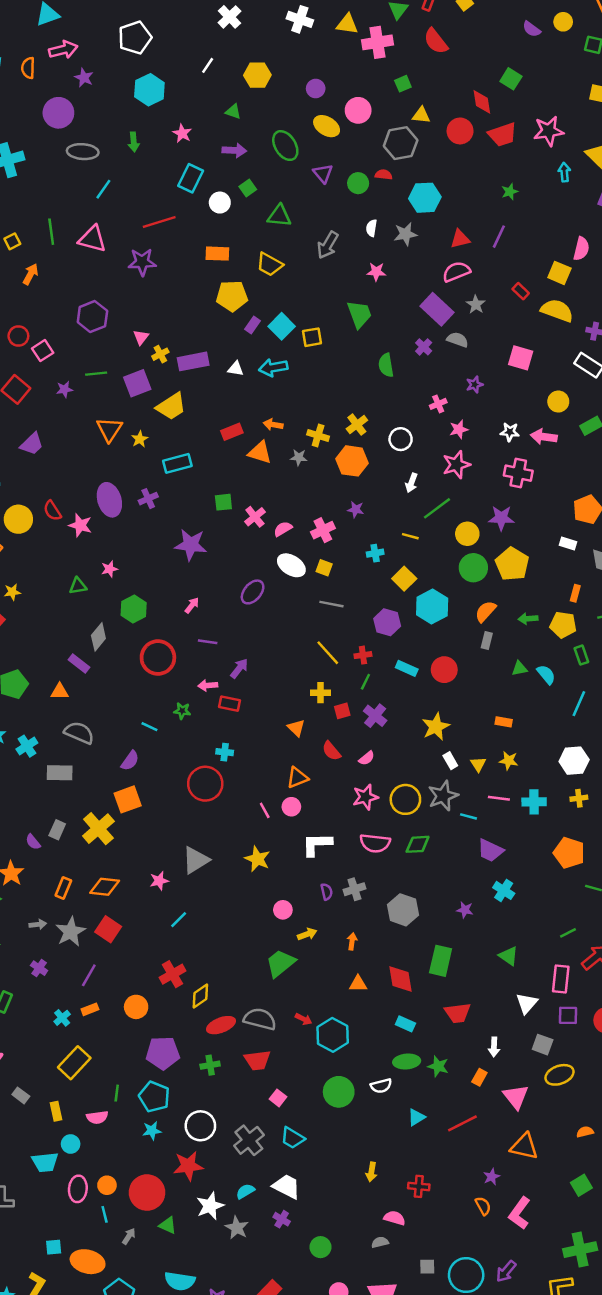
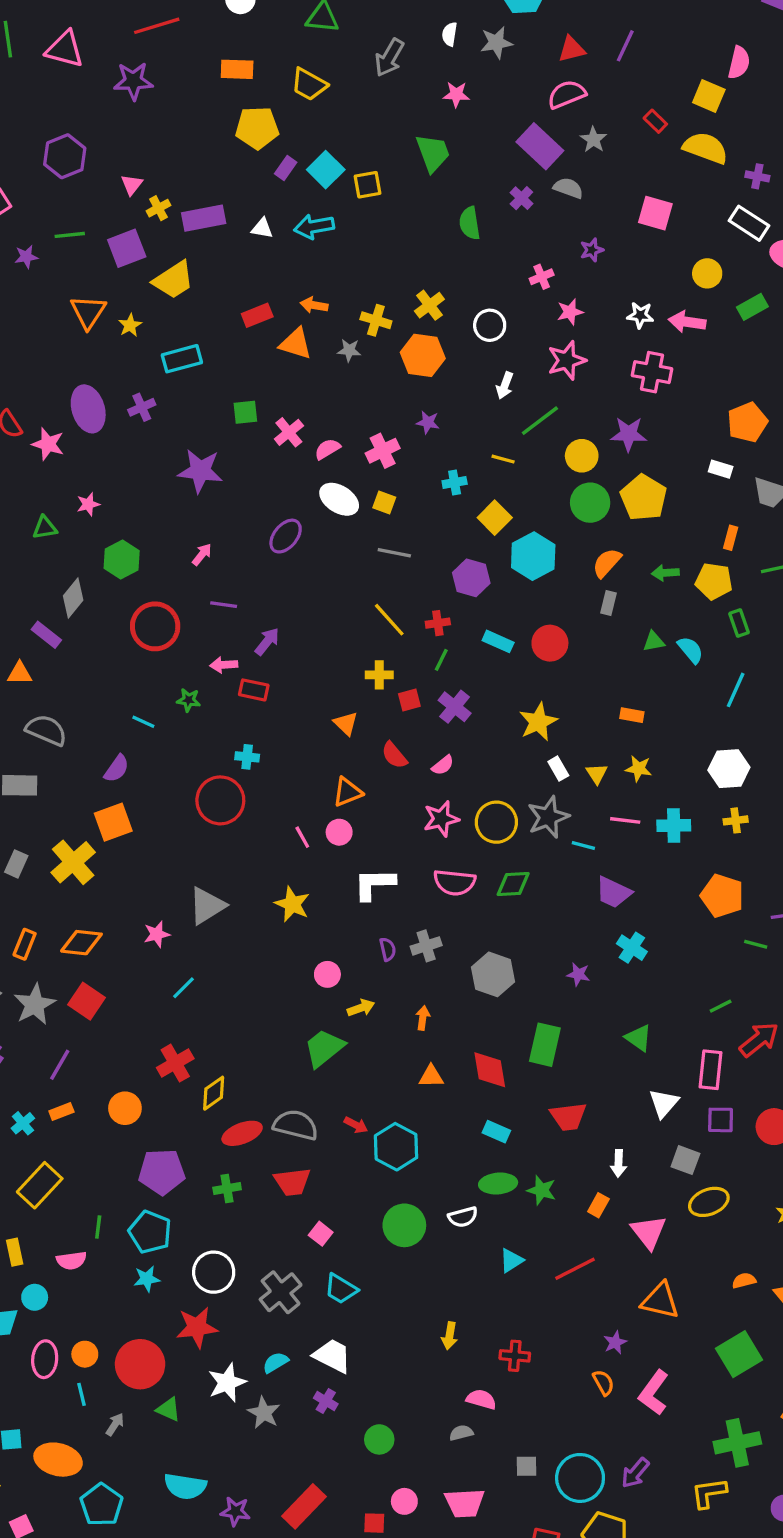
green square: (581, 1185) -> (739, 1354), size x1.5

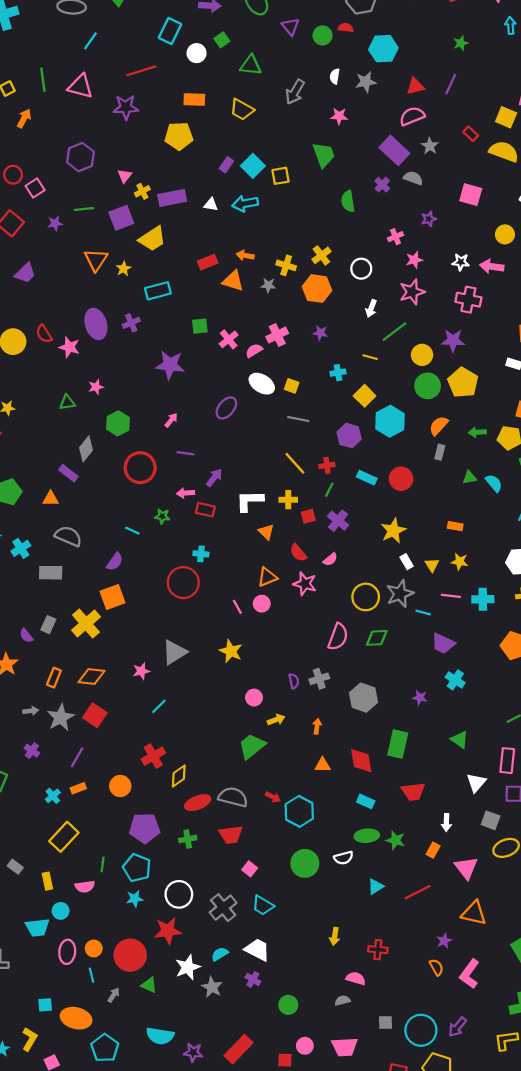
yellow pentagon: (257, 128) -> (179, 136), moved
pink cross: (383, 451) -> (277, 335), moved
pink star: (441, 819) -> (305, 584), moved, turned 30
pink semicircle: (455, 882) -> (338, 637), turned -76
white L-shape: (374, 884) -> (250, 501), moved

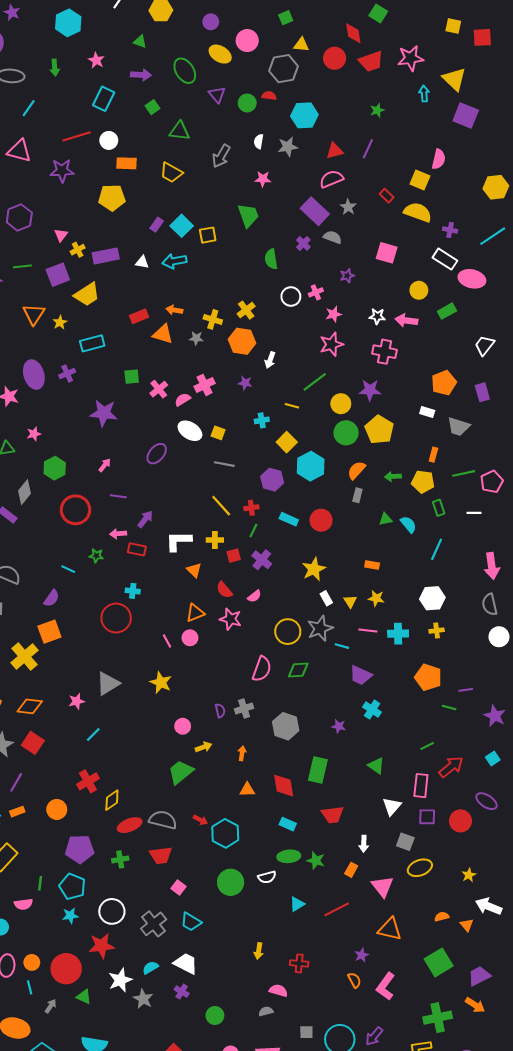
white circle: (197, 53) -> (109, 140), moved
white circle: (361, 269) -> (291, 297), moved
white arrow: (371, 308) -> (270, 360), moved

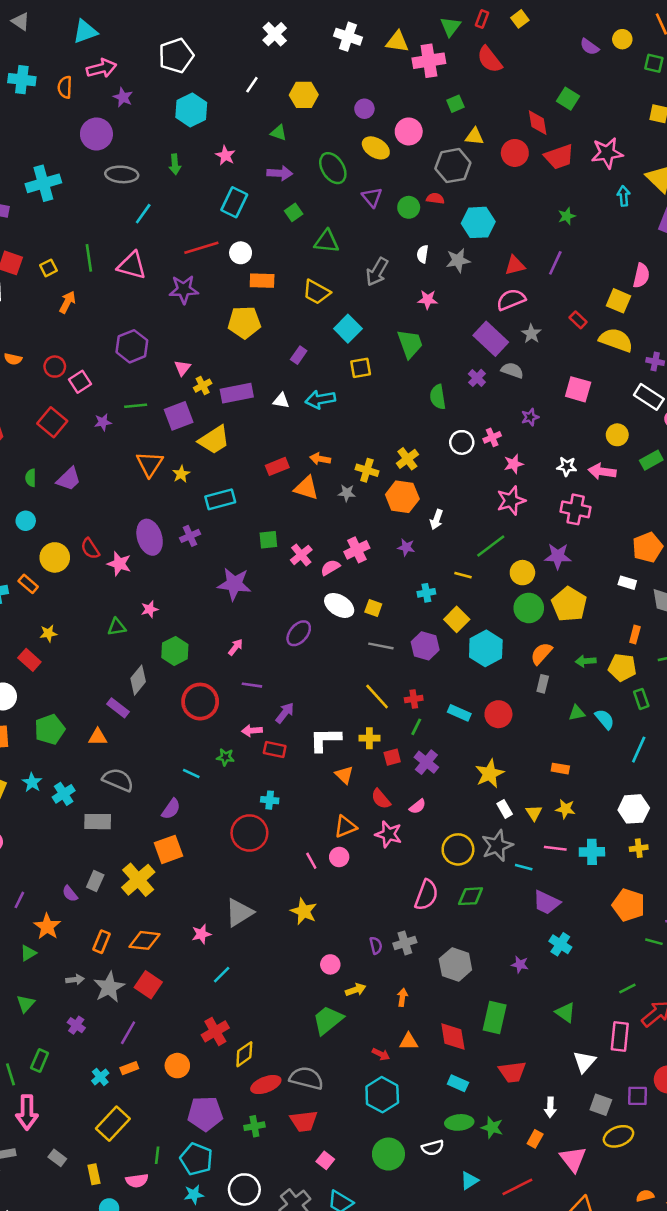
cyan square: (182, 226) -> (348, 329), moved
purple hexagon: (272, 480) -> (425, 646), moved
purple square: (427, 817) -> (637, 1096), moved
red arrow: (200, 820) -> (381, 1054), moved

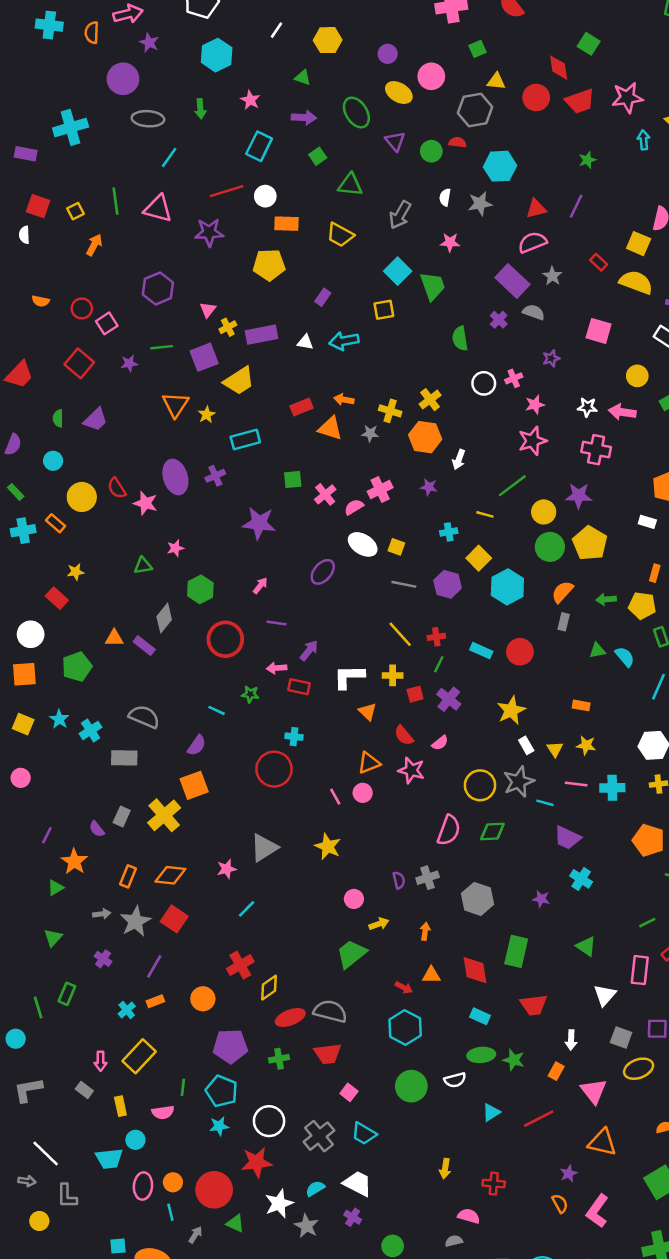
cyan square: (348, 329) -> (398, 271), moved
orange triangle: (98, 737) -> (114, 638), moved
pink arrow: (27, 1112) -> (101, 1061), moved, size x0.6

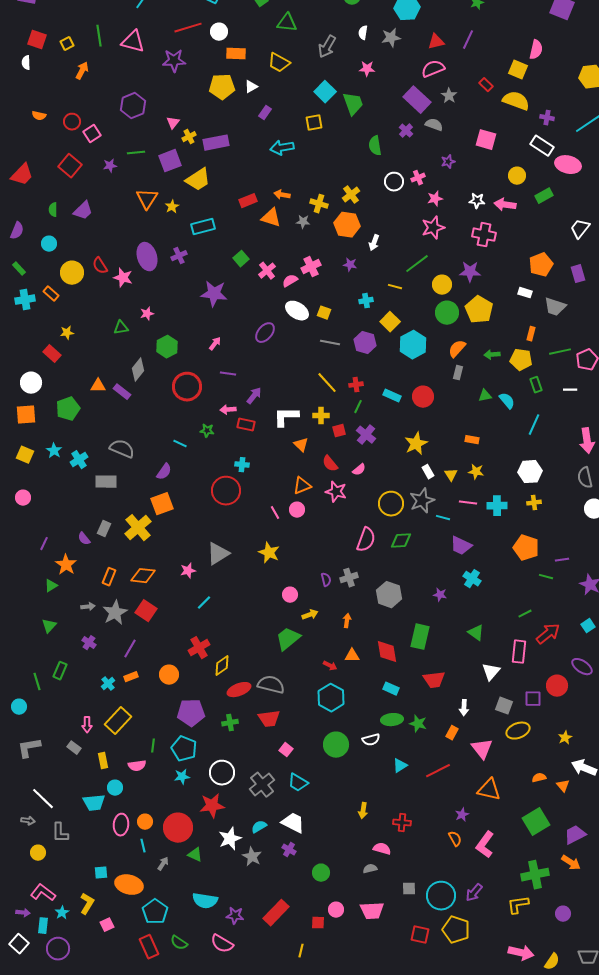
white triangle: (305, 342) -> (251, 87), moved, turned -40
green square: (293, 479) -> (241, 259), turned -35

